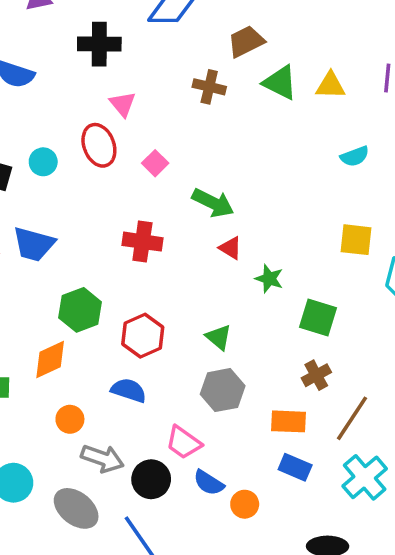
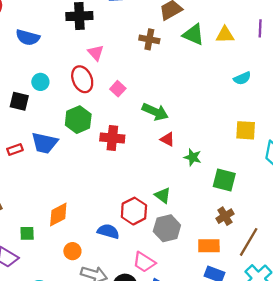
cyan circle: (43, 162) -> (40, 82), moved
green hexagon: (80, 310) -> (78, 120), moved
red hexagon: (143, 336) -> (134, 211), moved

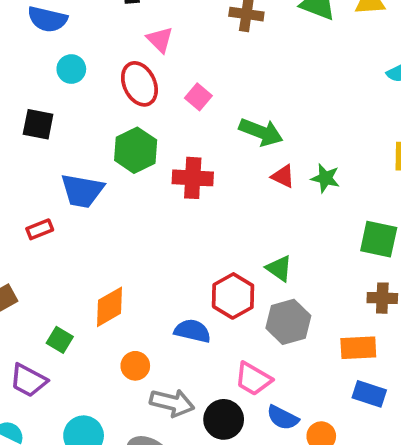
cyan circle: (40, 82) -> (71, 69), moved
red rectangle: (15, 150) -> (40, 229), moved
green star: (193, 157) -> (325, 178), moved
brown cross: (225, 216) -> (382, 298), turned 36
green square: (27, 233) -> (60, 340), turned 35

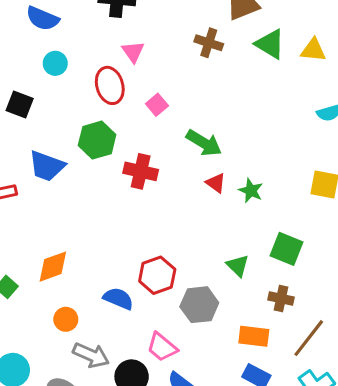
green triangle: (279, 268) -> (238, 266), moved

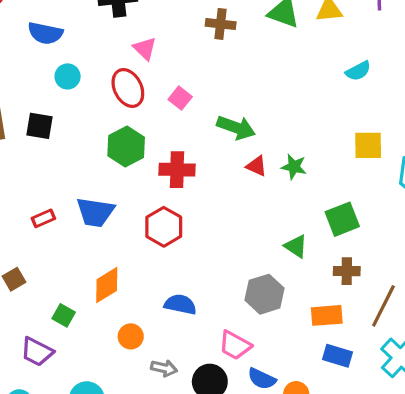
blue trapezoid: (47, 166) -> (95, 212), moved
green square: (286, 249) -> (342, 219), turned -32
red hexagon: (157, 275) -> (164, 227), moved
gray arrow: (91, 355) -> (164, 368), size x0.7

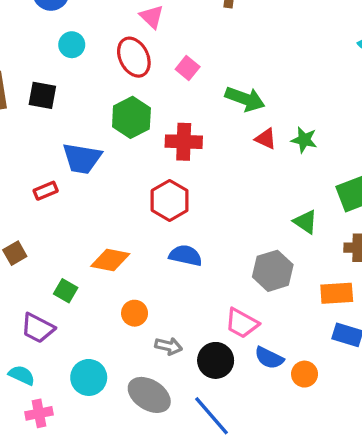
blue trapezoid: (95, 212) -> (82, 158), moved
orange diamond: (107, 285) -> (110, 260), turned 42
blue semicircle: (180, 304) -> (186, 255), moved

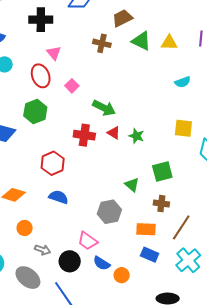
red cross: (184, 142) -> (84, 135), moved

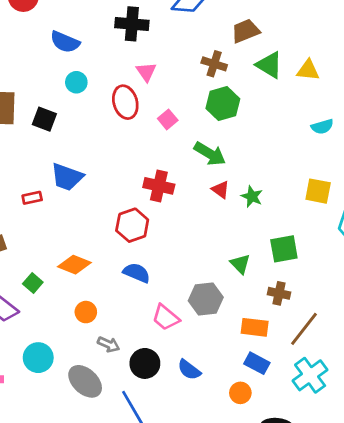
green hexagon: (35, 111) -> (223, 104), moved
red cross: (84, 135) -> (159, 186), moved
pink trapezoid: (88, 241) -> (166, 317), moved
orange circle: (122, 275) -> (240, 393), moved

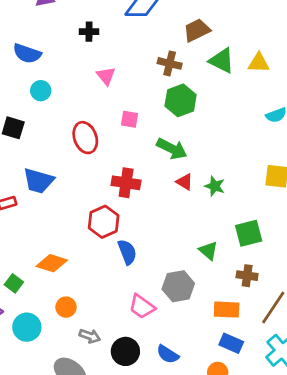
black cross: (132, 24) -> (89, 32), size x0.6
red ellipse: (125, 102) -> (85, 138), moved
pink square: (168, 119) -> (130, 119), turned -36
blue semicircle: (137, 273) -> (127, 252), moved, turned 50
cyan circle: (38, 358) -> (27, 327), moved

